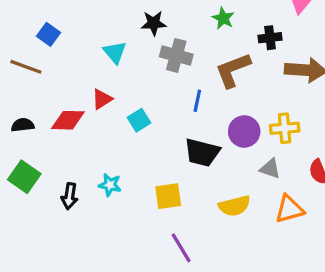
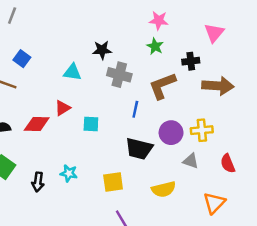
cyan triangle: (115, 52) -> (72, 72), turned -42
cyan square: (139, 120) -> (91, 124), turned 35
orange triangle: (289, 209) -> (214, 203), moved, turned -30

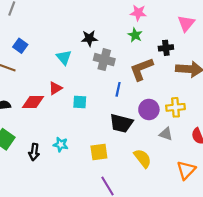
cyan triangle: (72, 72) -> (64, 57), turned 42
yellow semicircle: (164, 189) -> (143, 158), turned -114

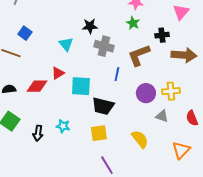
cyan square: (80, 102) -> (81, 86), size x1.5
black trapezoid: (121, 123) -> (103, 106), moved

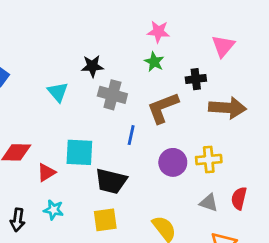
red triangle: (58, 73) -> (46, 172), moved
gray triangle: (162, 116) -> (209, 203), moved
red semicircle: (192, 118) -> (239, 198), turned 35

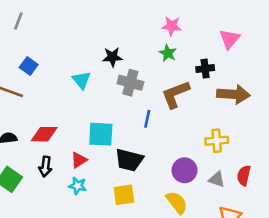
purple circle: (173, 162) -> (185, 170), moved
red triangle: (46, 172) -> (79, 160), moved
black arrow: (18, 220) -> (45, 166), moved

